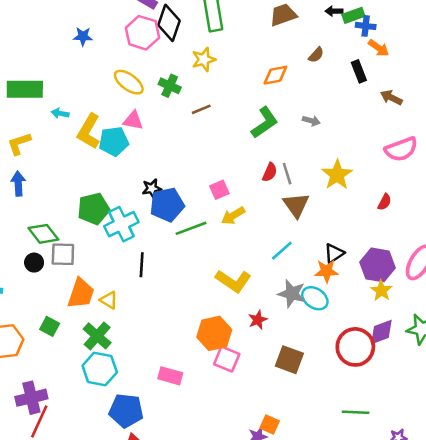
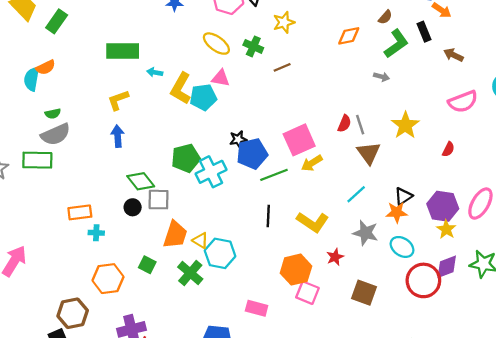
green L-shape: (265, 123) -> (396, 44), moved
pink square: (219, 190) -> (299, 140), size x1.8
black line: (142, 265) -> (268, 216), moved
cyan ellipse: (315, 298) -> (402, 247), moved
cyan hexagon: (100, 369) -> (220, 253), moved

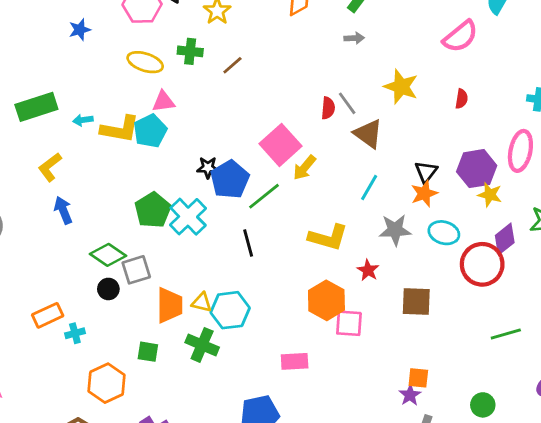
yellow L-shape: (181, 88) -> (120, 129), turned -92
black star: (238, 139) -> (208, 168), turned 30
black line: (268, 216) -> (248, 243), moved

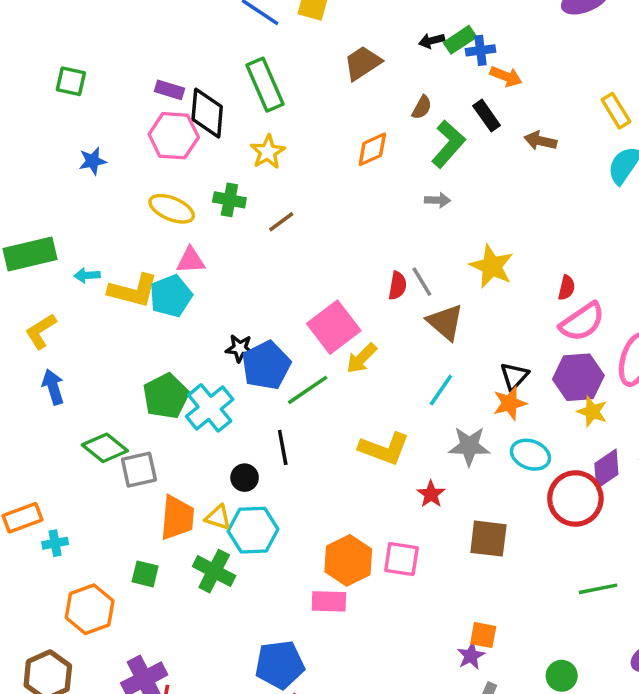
pink semicircle: (460, 36) -> (582, 322), moved
black circle: (108, 289) -> (245, 478), moved
orange hexagon: (326, 300) -> (348, 560), moved

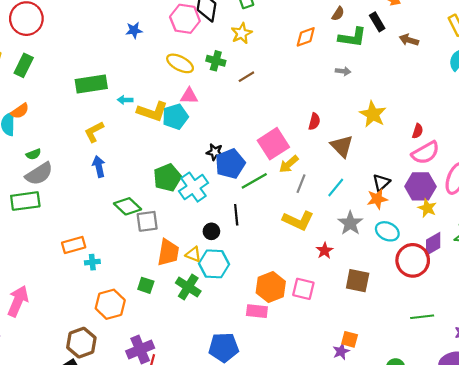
green L-shape: (448, 144) -> (352, 37), turned 52
gray line: (422, 282) -> (301, 184), moved, turned 48
gray star: (469, 446) -> (350, 223), turned 30

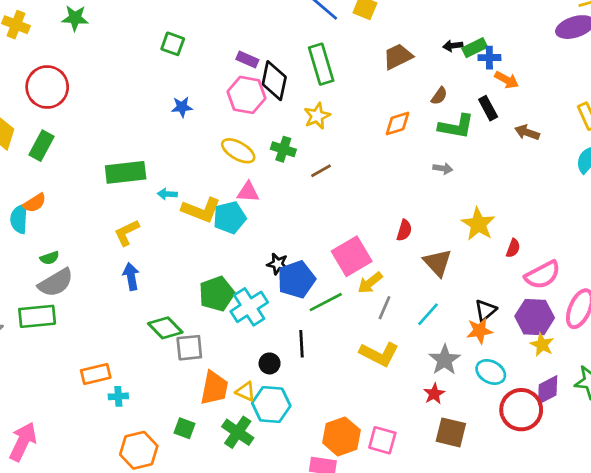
red semicircle: (418, 131) -> (513, 248), moved
red star: (325, 251) -> (434, 394), moved

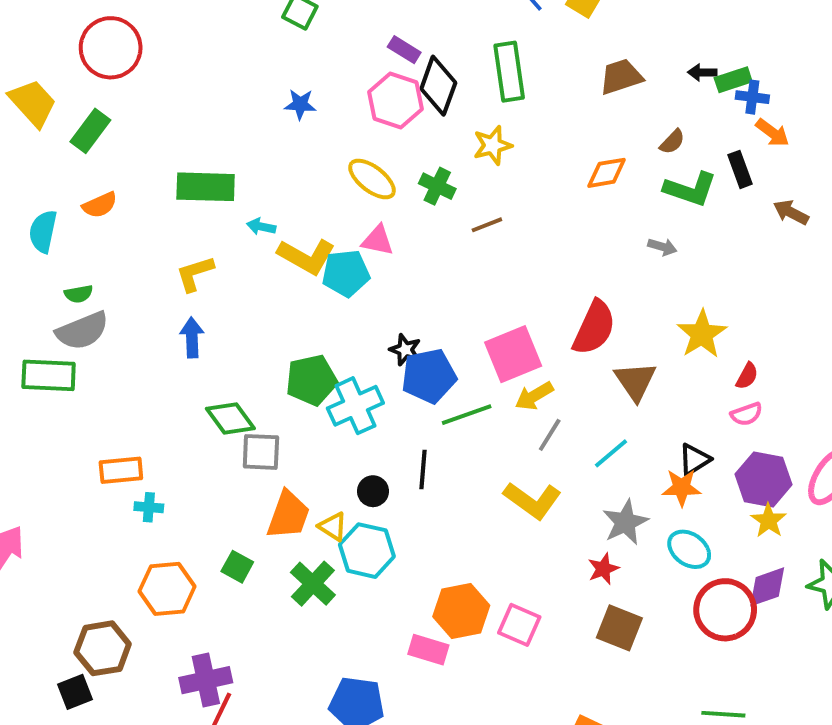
orange semicircle: (35, 203) -> (100, 205), moved
red semicircle: (404, 230) -> (594, 328), size x1.8
pink semicircle: (542, 275) -> (746, 414), moved, size x0.6

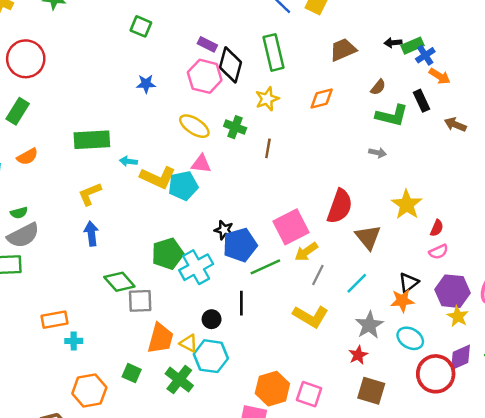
blue cross: (752, 97) -> (425, 55), turned -36
orange diamond: (607, 173) -> (322, 98), moved
brown line: (487, 225) -> (268, 148), turned -54

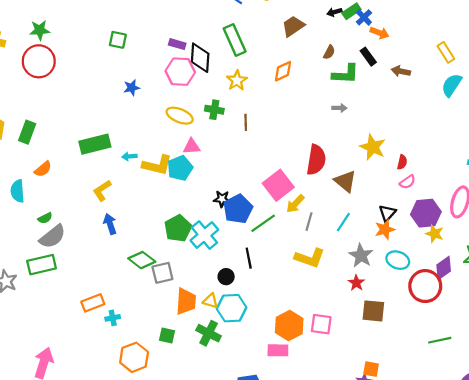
red circle: (26, 59) -> (39, 61), moved

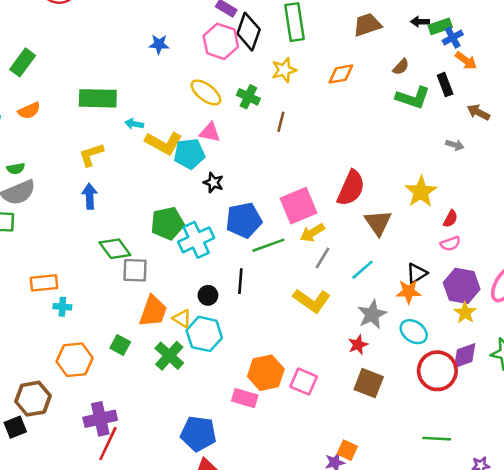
gray arrow: (339, 108) -> (455, 145), moved
black star: (222, 199) -> (213, 183), moved

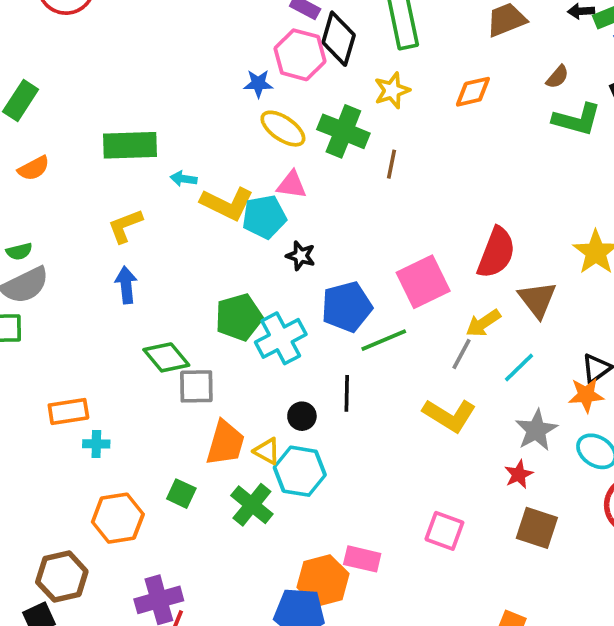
blue star: (159, 44) -> (258, 84), moved
green cross: (248, 97) -> (343, 131), size x1.5
yellow arrow: (312, 233) -> (483, 323), moved
orange hexagon: (266, 373) -> (323, 581), moved

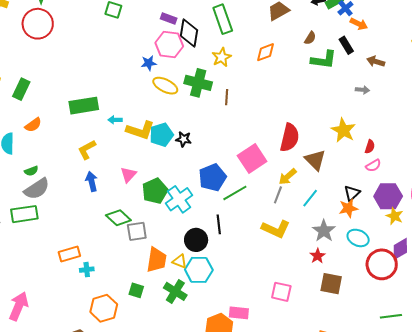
pink triangle: (292, 185) -> (128, 175), moved, turned -48
black star: (301, 256) -> (184, 139), moved
black circle: (302, 416) -> (196, 240), size x1.5

